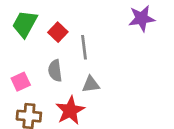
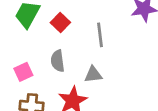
gray line: (84, 47) -> (100, 35), moved

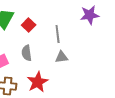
gray triangle: (93, 75) -> (62, 57), moved

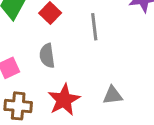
gray triangle: (62, 57) -> (113, 95), moved

